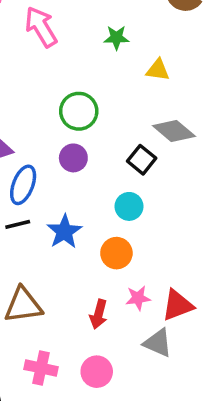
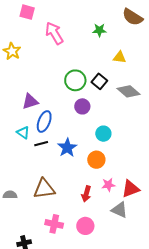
green star: (116, 38) -> (99, 30), moved
purple circle: (73, 158) -> (82, 106), moved
black square: (142, 160) -> (99, 81), moved

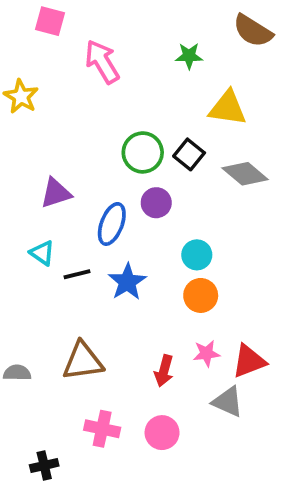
yellow triangle: (119, 57) -> (228, 108), size x1.5
blue ellipse: (44, 122) -> (112, 224), moved
orange circle: (96, 160) -> (201, 295), moved

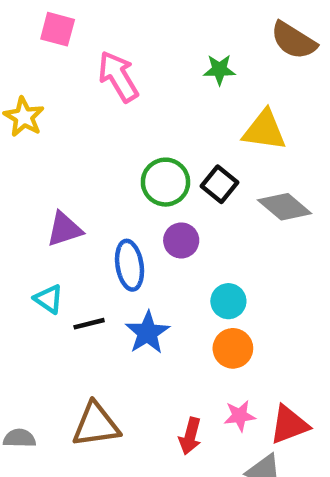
blue ellipse: (112, 224) -> (130, 265), turned -30

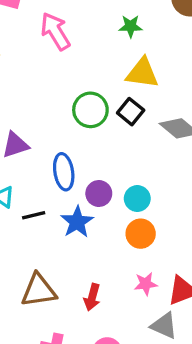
yellow triangle: (264, 130) -> (142, 73), moved
purple circle: (181, 240) -> (99, 194), moved
red arrow: (190, 436) -> (92, 297), moved

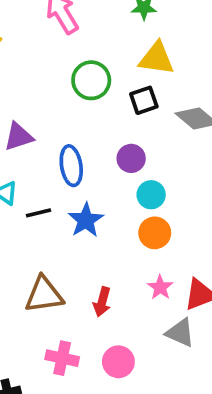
green circle: (90, 110) -> (91, 80), moved
black square: (131, 112) -> (144, 100), turned 32
purple circle: (99, 194) -> (131, 158), moved
pink star: (146, 284) -> (160, 287), turned -30

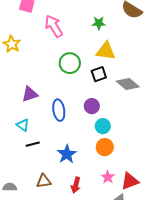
black line: (39, 213) -> (33, 144), moved
blue star: (86, 220) -> (67, 154), moved
brown triangle: (44, 295) -> (44, 181), size x0.7

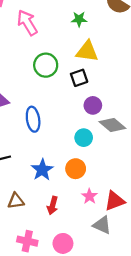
gray diamond: (128, 84) -> (112, 125), moved
purple circle: (92, 106) -> (93, 105), moved
orange circle: (105, 147) -> (76, 169), moved

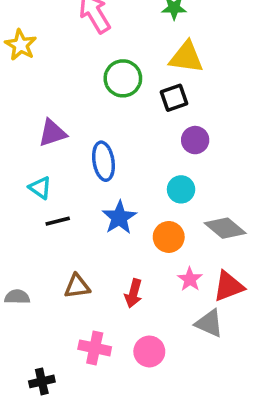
gray diamond: (112, 125) -> (225, 228), moved
blue star: (42, 170) -> (119, 218), moved

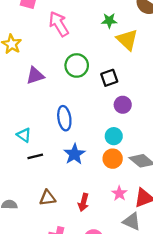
yellow triangle: (186, 57) -> (127, 40), moved, turned 35
purple triangle: (52, 133) -> (35, 76), moved
orange circle: (169, 237) -> (113, 159), moved

